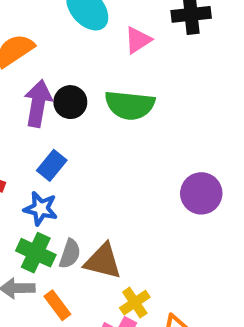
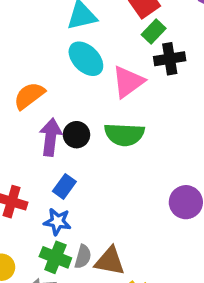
pink triangle: (138, 40) -> (128, 82), size x1.5

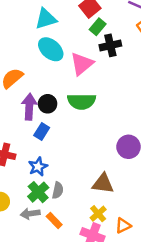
blue rectangle: (64, 186) -> (42, 131), moved
blue star: (57, 222) -> (38, 167), turned -30
green cross: (55, 257) -> (38, 192), turned 30
brown triangle: (110, 261) -> (103, 183), moved

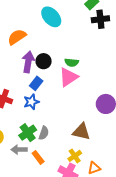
pink triangle: (82, 64) -> (68, 77), moved
green semicircle: (82, 101) -> (72, 62), size x0.6
blue star: (38, 167) -> (31, 102), moved

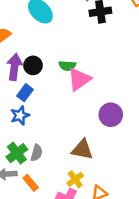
pink triangle: (68, 77) -> (79, 79), moved

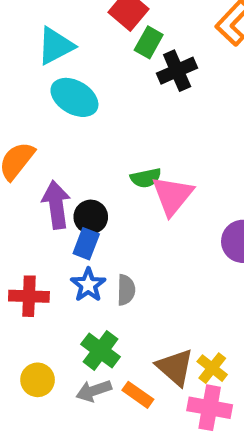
black circle: (33, 65) -> (91, 217), moved
brown triangle: (82, 149) -> (175, 367), moved, turned 45
gray semicircle: (37, 153) -> (126, 290), moved

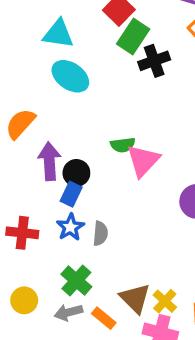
green rectangle: (149, 42) -> (133, 37), size x1.4
cyan triangle: (56, 46) -> (58, 34), turned 32

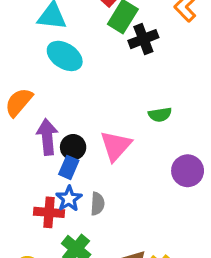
green semicircle: (123, 145) -> (160, 115), moved
pink triangle: (143, 161) -> (116, 146), moved
red cross: (22, 233) -> (49, 212), moved

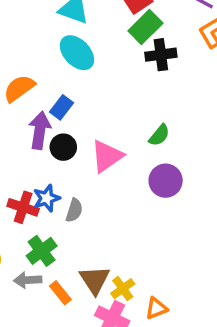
green semicircle: (160, 115) -> (159, 135), turned -55
blue rectangle: (69, 167) -> (61, 107), moved
purple circle: (188, 171) -> (166, 181), moved

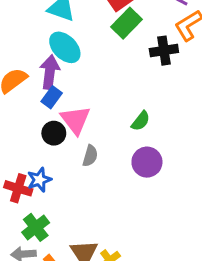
black cross: (161, 55) -> (164, 51), moved
purple arrow: (40, 130) -> (50, 72), moved
pink triangle: (107, 156) -> (75, 120), moved, turned -32
gray semicircle: (74, 210) -> (90, 156), moved

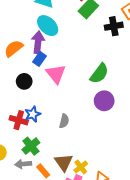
green semicircle: (141, 121) -> (99, 73), size x1.5
black circle: (54, 133) -> (24, 81), moved
gray semicircle: (90, 156) -> (64, 121), moved

